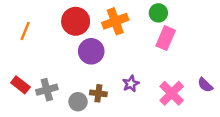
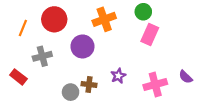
red circle: (76, 21) -> (54, 19), moved
gray cross: (47, 90) -> (42, 56), moved
pink cross: (172, 93) -> (155, 84), turned 30

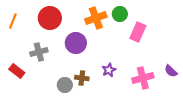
green circle: (143, 12) -> (120, 14), moved
orange line: (23, 28) -> (13, 21), moved

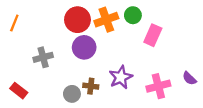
red circle: (50, 18) -> (77, 20), moved
purple star: (109, 70) -> (121, 77), size x1.5
red rectangle: (17, 71) -> (19, 91), moved

